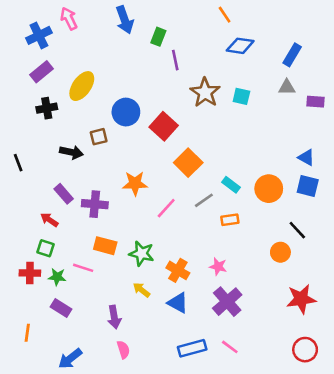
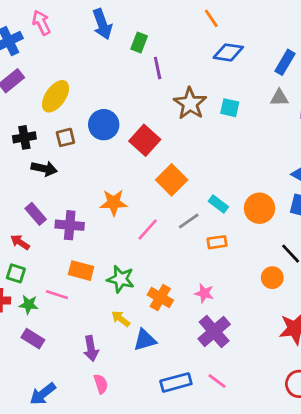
black cross: (47, 108) -> (24, 137), moved
brown square: (99, 137) -> (65, 137), moved
blue triangle: (178, 303) -> (145, 340), moved, turned -45

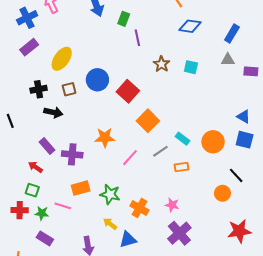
brown star: (190, 103) -> (162, 64), size x0.7
orange rectangle: (81, 271) -> (81, 188), turned -30

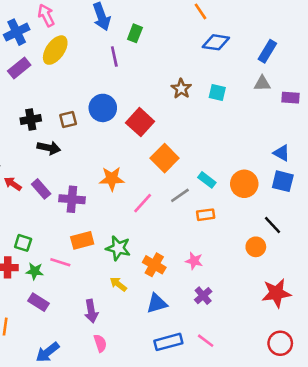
purple line: (137, 38) -> (114, 56), moved
yellow ellipse: (62, 59) -> (55, 50), moved
red arrow: (35, 167) -> (13, 184), moved
purple cross: (179, 233) -> (203, 296), size x0.6
blue triangle: (128, 240) -> (157, 303), moved

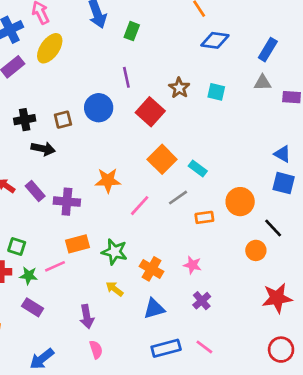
purple line: (114, 56) -> (126, 77), moved
red square: (140, 122) -> (150, 112), moved
cyan rectangle: (207, 180) -> (198, 169), moved
orange circle: (244, 184) -> (240, 202), moved
pink line: (60, 262) -> (55, 266), turned -42

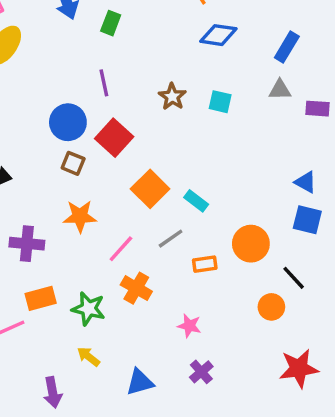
red square: (150, 112) -> (114, 138), moved
brown square: (63, 120) -> (73, 163), moved, turned 36
orange cross: (152, 269) -> (136, 288), moved

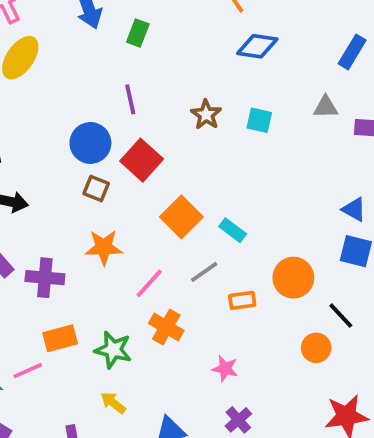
blue rectangle: (287, 47) -> (352, 52), moved

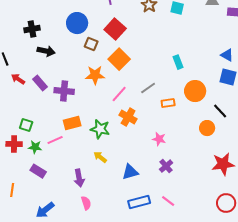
blue circle: (90, 143) -> (77, 23), moved
orange square: (181, 217) -> (119, 59), moved
cyan rectangle: (233, 230) -> (178, 62), moved, turned 32

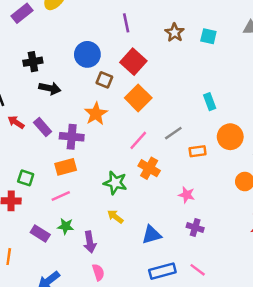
orange star: (95, 75) -> (96, 114), moved, turned -30
orange rectangle: (72, 123) -> (66, 167), moved
green star: (35, 147) -> (66, 226), moved
purple cross: (166, 166) -> (195, 228), turned -32

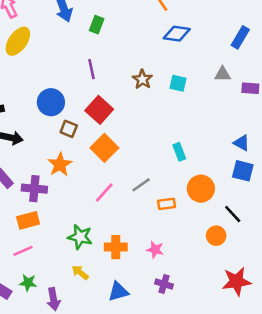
orange cross: (149, 168) -> (116, 247), moved, turned -30

